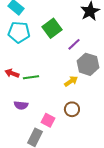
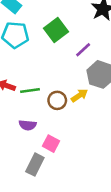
purple semicircle: (21, 105) -> (28, 125), moved
brown circle: (72, 109) -> (57, 100), moved

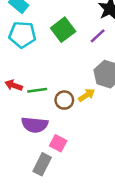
purple line: (83, 50) -> (98, 36), moved
purple semicircle: (28, 125) -> (35, 125), size x1.5

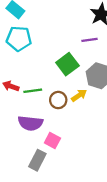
green square: (63, 30) -> (67, 64), moved
purple line: (98, 36) -> (89, 40), turned 35

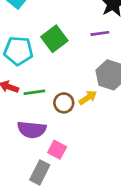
cyan pentagon: (19, 39) -> (18, 51), moved
green square: (67, 64) -> (54, 39), moved

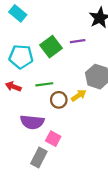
purple line: (100, 33) -> (78, 41), moved
green line: (34, 92) -> (44, 84), moved

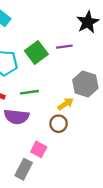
brown circle: (59, 100) -> (59, 124), moved
purple semicircle: (32, 122) -> (17, 117), moved

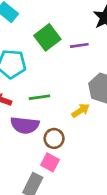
green square: (36, 53) -> (47, 37), moved
brown circle: (59, 124) -> (54, 138), moved

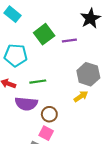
yellow arrow: (81, 111) -> (81, 96), moved

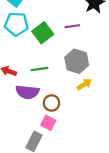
green square: (44, 34) -> (43, 33), moved
cyan pentagon: (16, 55) -> (16, 24), moved
gray hexagon: (88, 74) -> (77, 61), moved

